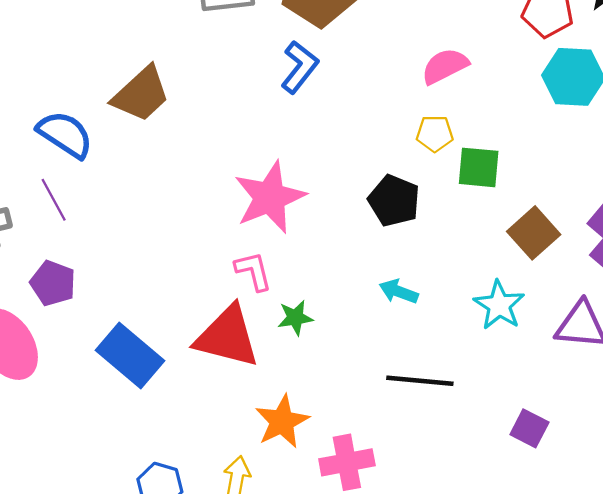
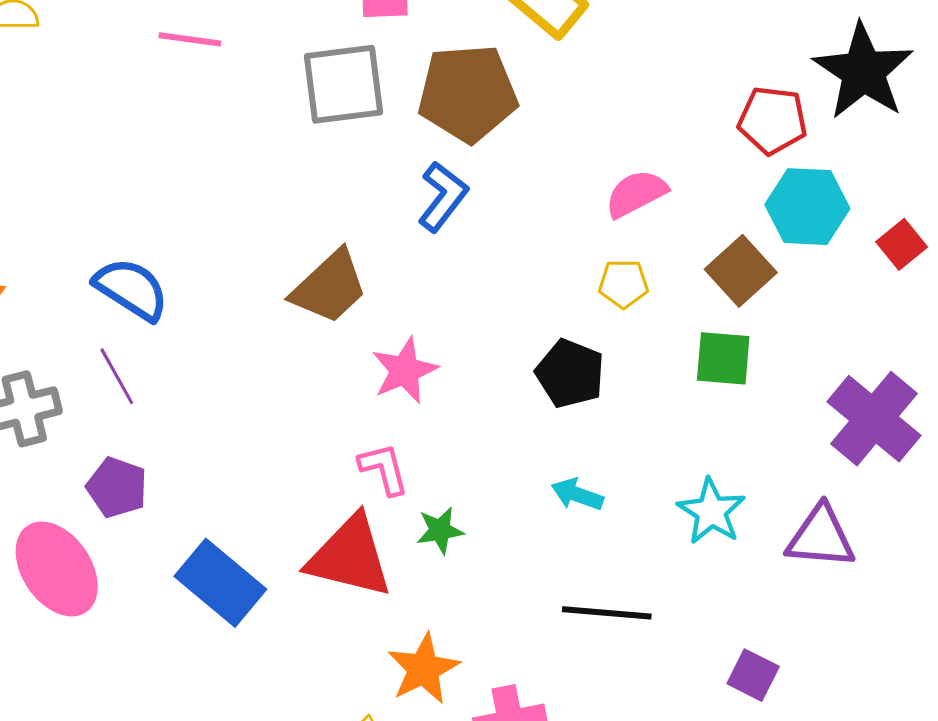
brown trapezoid: (141, 94) -> (329, 287), moved
green square: (479, 167) -> (723, 358), moved
pink star: (270, 197) -> (405, 370), size x0.7
brown square: (534, 233) -> (741, 271), moved

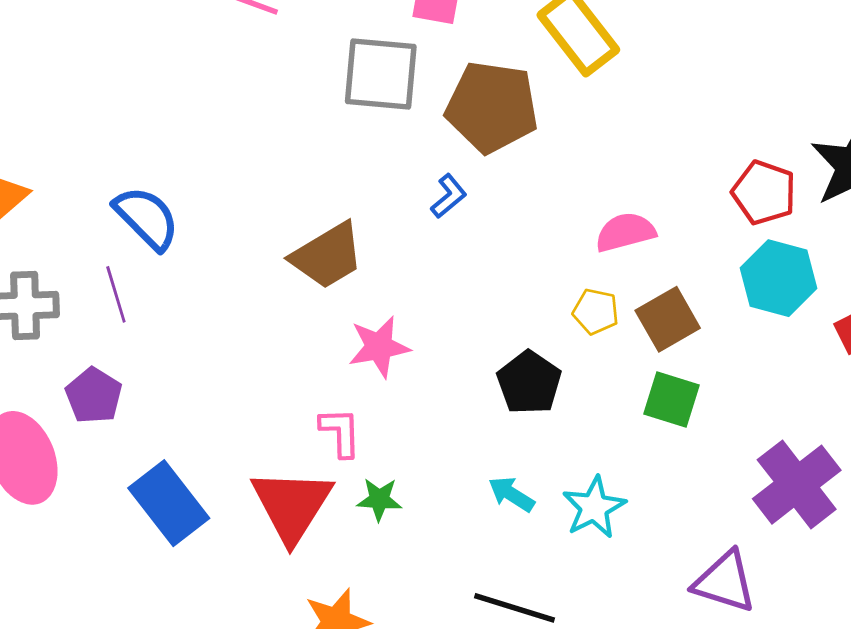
blue L-shape: (443, 197) -> (449, 196), size x0.7
brown square: (741, 271) -> (668, 319), moved
cyan star: (711, 511) -> (594, 507), moved
red triangle: (350, 557) -> (292, 505), turned 36

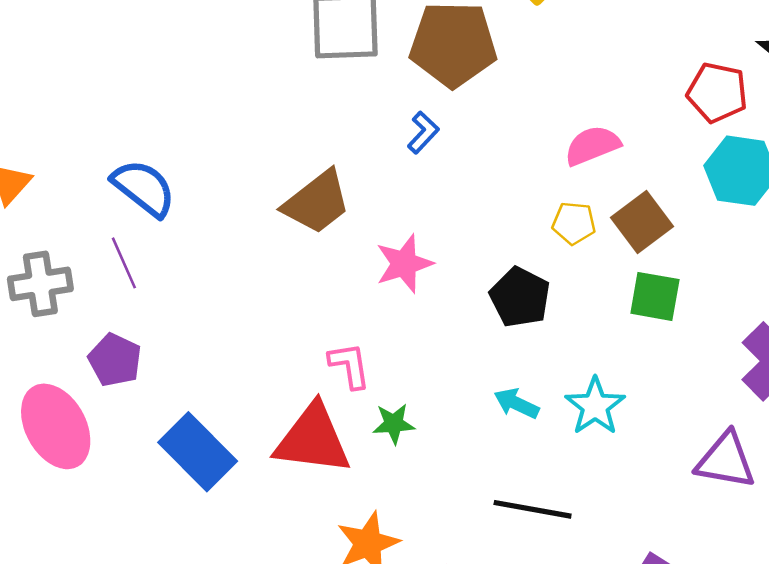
pink star: (379, 347) -> (404, 264), moved
red triangle: (292, 505) -> (313, 439), turned -48

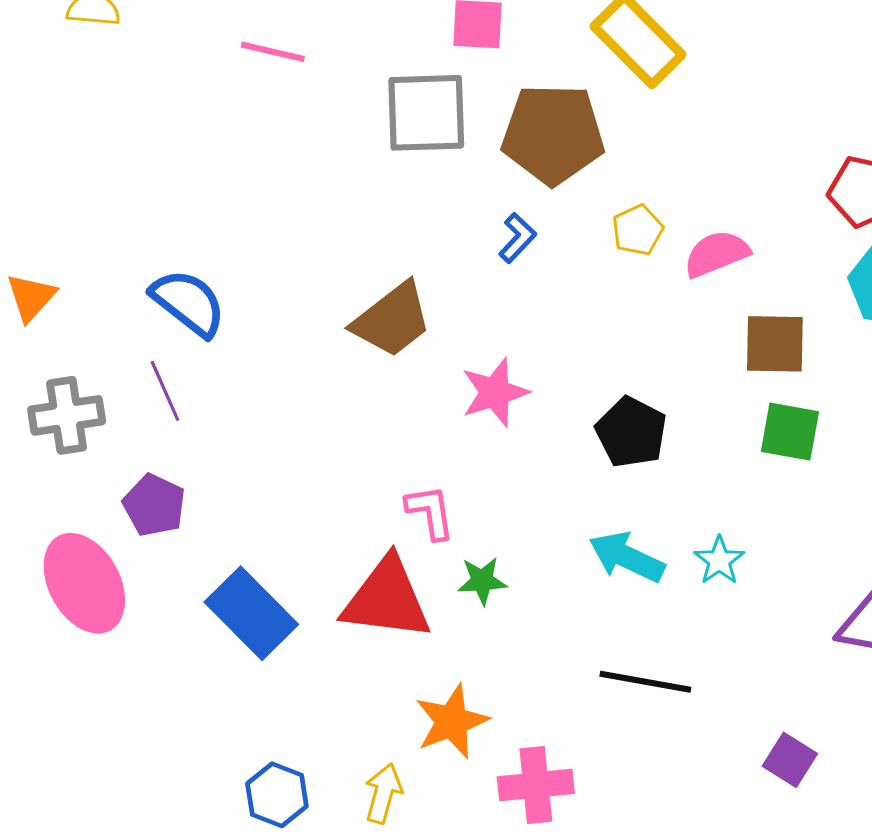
brown square: (642, 222) -> (775, 344), turned 38
yellow pentagon: (574, 223) -> (638, 230), moved, turned -30
cyan arrow: (516, 403) -> (627, 557), size x1.4
cyan star: (595, 406) -> (719, 560), size x0.7

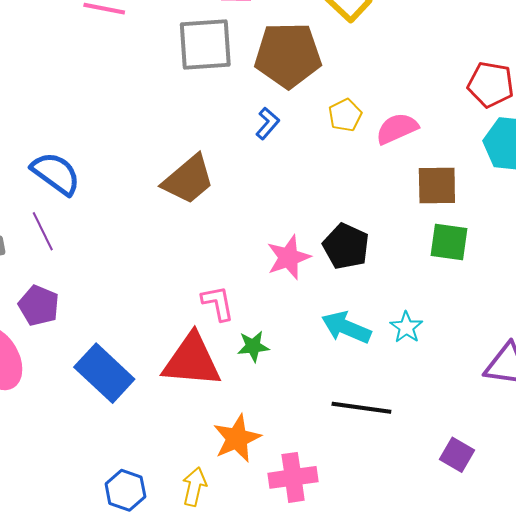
pink star: (495, 392) -> (289, 257), moved

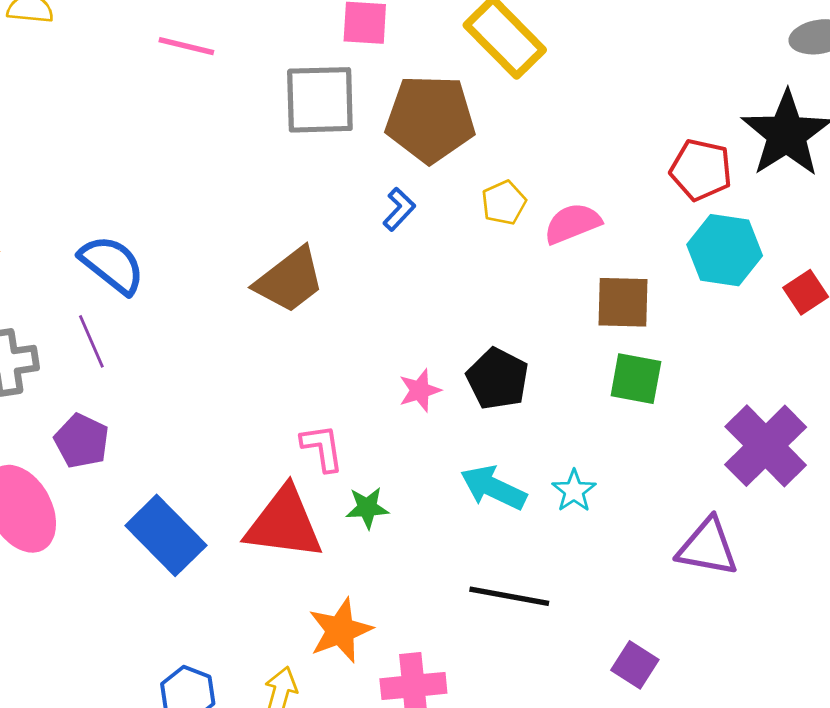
pink star: (289, 257) -> (420, 390), size x0.7

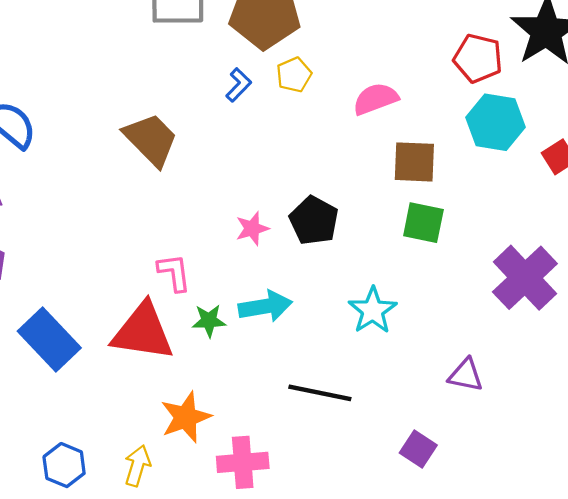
yellow pentagon: (504, 203) -> (294, 75), moved
brown trapezoid: (290, 280) -> (151, 139), turned -98
cyan arrow: (493, 488) -> (265, 306), moved, turned 144
cyan star: (574, 491) -> (373, 310), size x1.4
purple triangle: (708, 547) -> (466, 375), moved, size x0.7

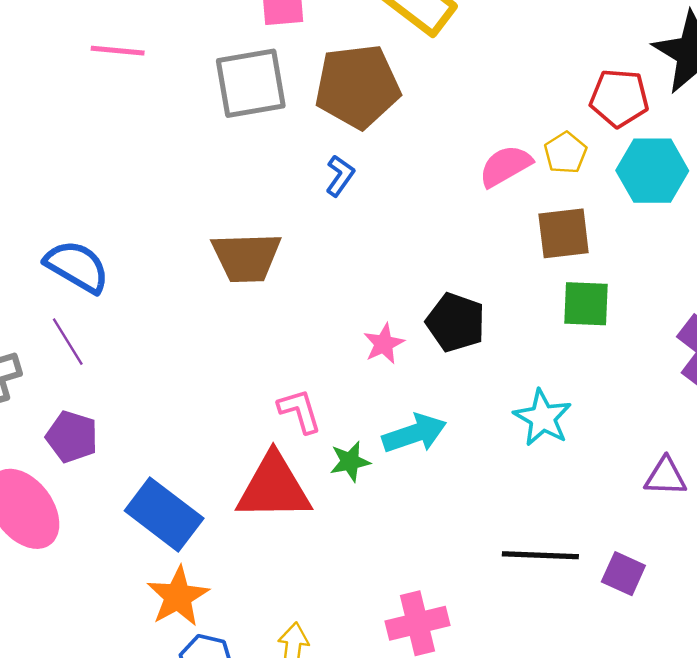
yellow pentagon: (294, 75) -> (566, 153), moved
brown trapezoid: (151, 139) -> (246, 257), turned 142
black line: (320, 393) -> (540, 555), moved
orange star: (186, 417) -> (178, 596), moved

